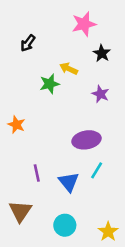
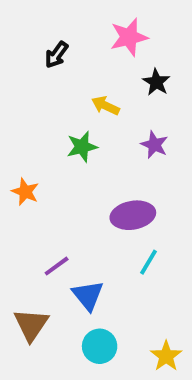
black arrow: (28, 43) -> (57, 55), moved
green star: (50, 84) -> (82, 147), moved
purple line: (37, 173) -> (57, 266), turned 66
blue triangle: (69, 182) -> (88, 295), moved

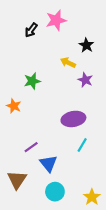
pink star: (129, 37) -> (56, 20), moved
yellow arrow: (105, 106) -> (68, 63), moved
green star: (82, 147) -> (32, 81), moved

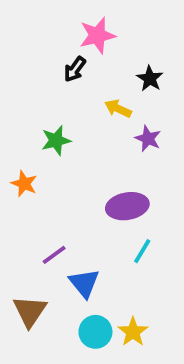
black arrow: (31, 30) -> (75, 69), moved
yellow star: (92, 197) -> (133, 332), moved

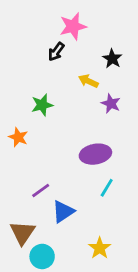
blue triangle: (84, 283) -> (63, 212), turned 35
cyan circle: (95, 332) -> (42, 256), moved

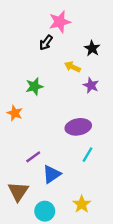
cyan circle: (42, 256) -> (45, 211), moved

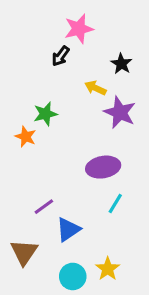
purple star: (91, 85) -> (120, 112), size x1.5
orange star: (15, 113) -> (26, 137), moved
cyan circle: (45, 211) -> (73, 276), moved

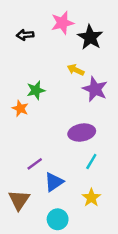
black arrow: (61, 56) -> (25, 35), moved, turned 49
black star: (121, 64) -> (90, 37), moved, size x1.5
yellow star: (108, 269) -> (91, 198), moved

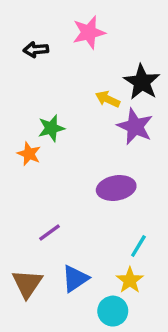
black star: (90, 37) -> (142, 82), moved
cyan line: (91, 161) -> (138, 246), moved
blue triangle: (54, 182) -> (75, 279), moved
cyan circle: (58, 219) -> (113, 311), moved

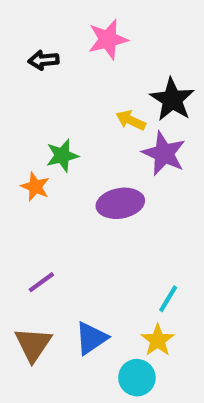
purple ellipse: (116, 188) -> (120, 203), moved
purple line: (50, 232) -> (41, 282), moved

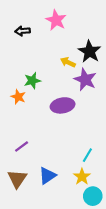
pink star: (108, 39) -> (56, 20), turned -30
cyan circle: (137, 378) -> (93, 196), moved

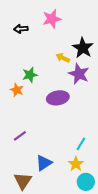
pink star: (56, 20) -> (52, 19), turned 30
brown triangle: (17, 179) -> (23, 181), moved

